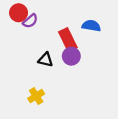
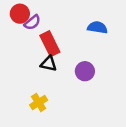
red rectangle: (68, 40) -> (50, 44), moved
purple circle: (71, 56) -> (85, 71), moved

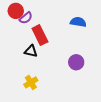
black triangle: (49, 64) -> (31, 51), moved
purple circle: (85, 71) -> (76, 62), moved

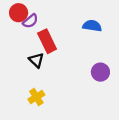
black triangle: (31, 51) -> (36, 60), turned 32
purple circle: (76, 62) -> (100, 72), moved

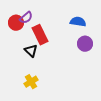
red circle: (19, 13) -> (16, 23), moved
purple circle: (100, 72) -> (85, 44), moved

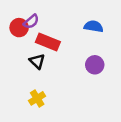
red rectangle: (40, 35) -> (48, 42), turned -42
purple circle: (85, 44) -> (95, 65), moved

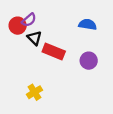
red rectangle: (48, 42) -> (54, 52), moved
black triangle: (37, 61) -> (34, 38), moved

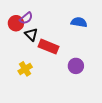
purple circle: (89, 61) -> (76, 66), moved
yellow cross: (34, 92) -> (25, 69), moved

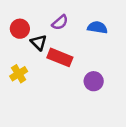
purple semicircle: (26, 18) -> (60, 22), moved
yellow cross: (25, 69) -> (19, 74), moved

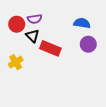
purple semicircle: (60, 22) -> (35, 19), moved, turned 32
purple circle: (94, 81) -> (88, 44), moved

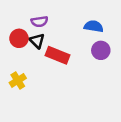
red circle: (17, 24) -> (19, 38), moved
yellow cross: (16, 62) -> (18, 80), moved

